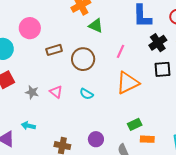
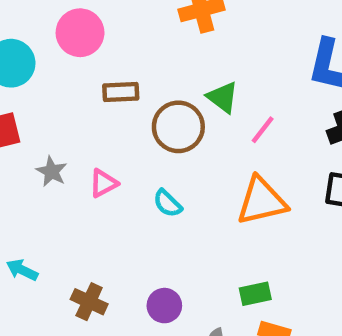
green triangle: (96, 26) -> (223, 97), moved
pink triangle: (56, 92) -> (103, 183), turned 40
cyan arrow: (28, 126) -> (22, 270), moved

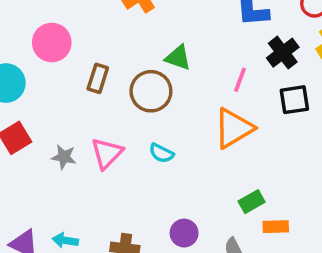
brown rectangle: (121, 92) -> (98, 78), turned -52
pink line: (263, 130) -> (240, 80), moved
pink triangle: (103, 183) -> (107, 153), size x1.4

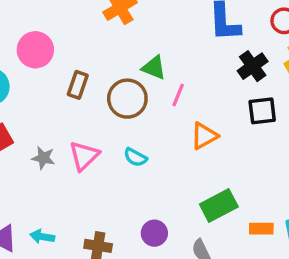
pink line: (240, 80) -> (178, 95), moved
orange triangle: (234, 128) -> (204, 136), size x0.7
green rectangle: (252, 202) -> (219, 206), size x1.5
orange rectangle: (276, 227) -> (261, 229), moved

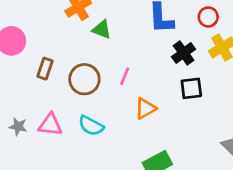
green triangle: (154, 68) -> (102, 29), moved
pink triangle: (84, 156) -> (50, 125), turned 50
cyan semicircle: (135, 157) -> (91, 126), size x1.4

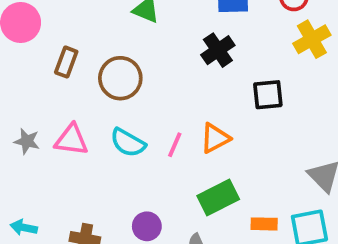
black cross: (184, 53) -> (218, 50), moved
pink line: (125, 76) -> (175, 145), moved
orange triangle: (145, 108) -> (215, 138), moved

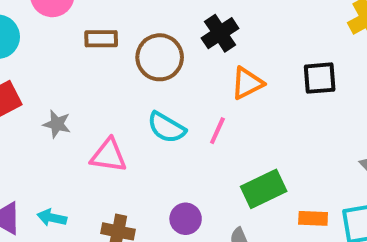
black cross: (218, 50) -> (220, 33), moved
brown rectangle: (66, 62) -> (101, 39), turned 68
orange triangle: (215, 138) -> (247, 83), moved
pink triangle: (71, 140) -> (109, 155), moved

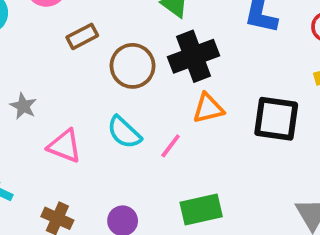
black cross: (220, 33) -> (193, 56), size x1.4
brown rectangle: (101, 39) -> (82, 36), turned -40
black square: (320, 78) -> (276, 119), size x1.4

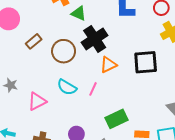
pink triangle: (65, 146) -> (37, 101), turned -36

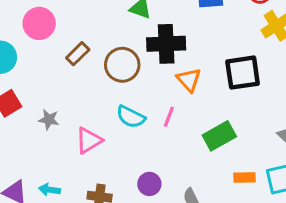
black cross: (95, 39) -> (166, 44), turned 35
orange triangle: (108, 65) -> (189, 80), turned -42
green rectangle: (117, 119) -> (219, 136), moved

